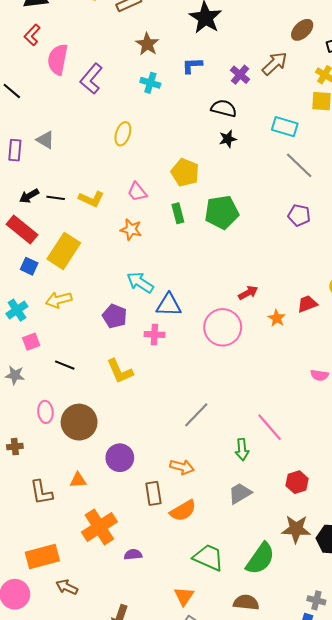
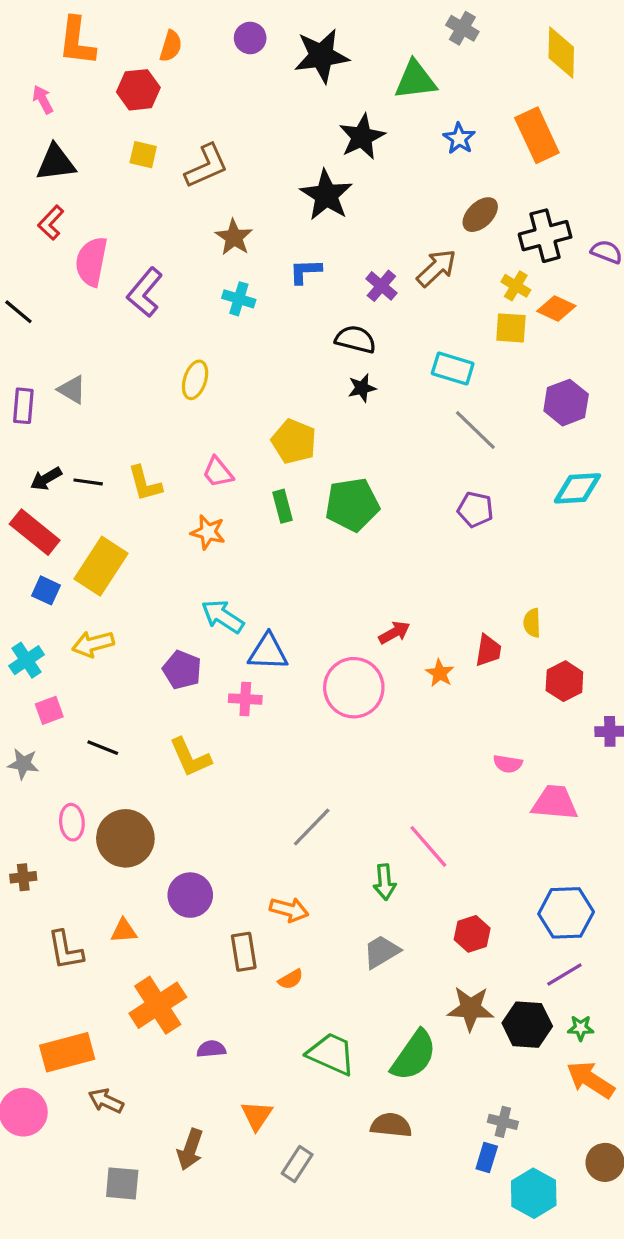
yellow L-shape: (91, 199) -> (145, 484), turned 50
red trapezoid: (307, 304) -> (488, 650), turned 120
orange semicircle: (183, 511) -> (291, 979), size x0.6
orange triangle: (184, 596) -> (257, 1115), moved

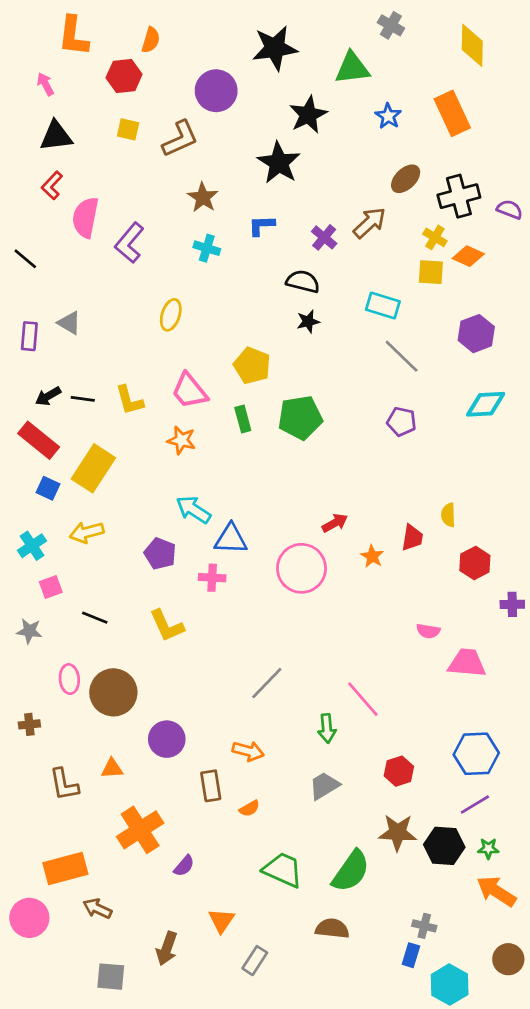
purple circle: (250, 38) -> (216, 91), moved, size x1.6
pink trapezoid: (218, 472) -> (189, 391), size x1.4
purple semicircle: (211, 1049) -> (184, 866), turned 135

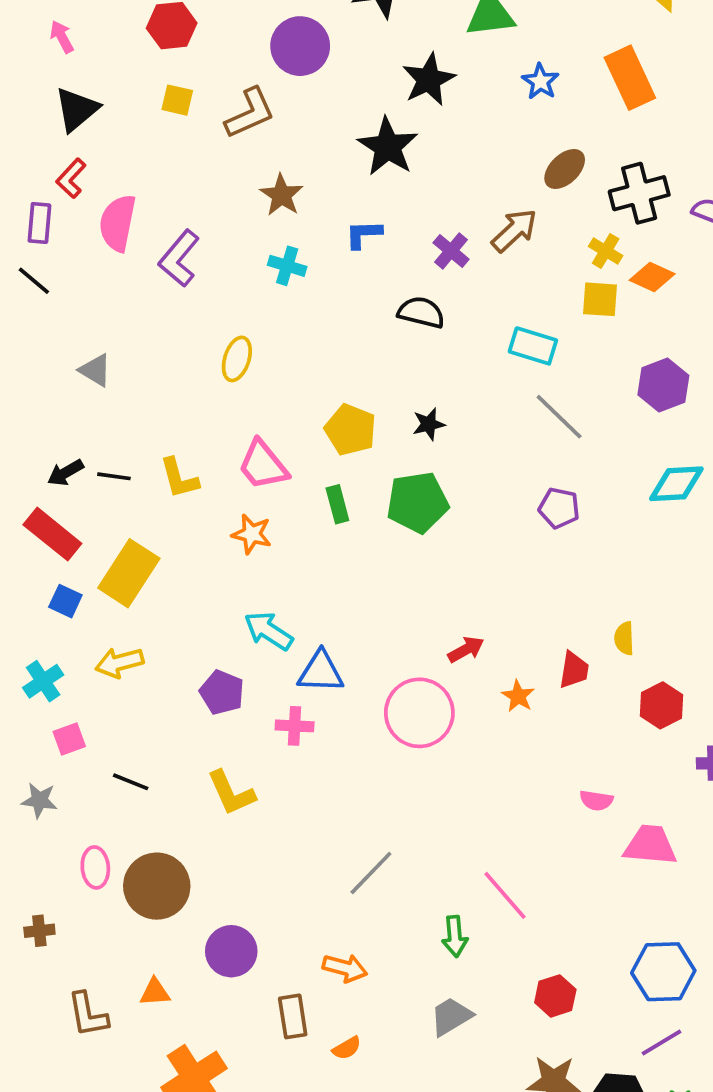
black triangle: (56, 136) -> (77, 109), turned -33
black star: (308, 322) -> (429, 424), moved
purple rectangle: (29, 336) -> (39, 223), moved

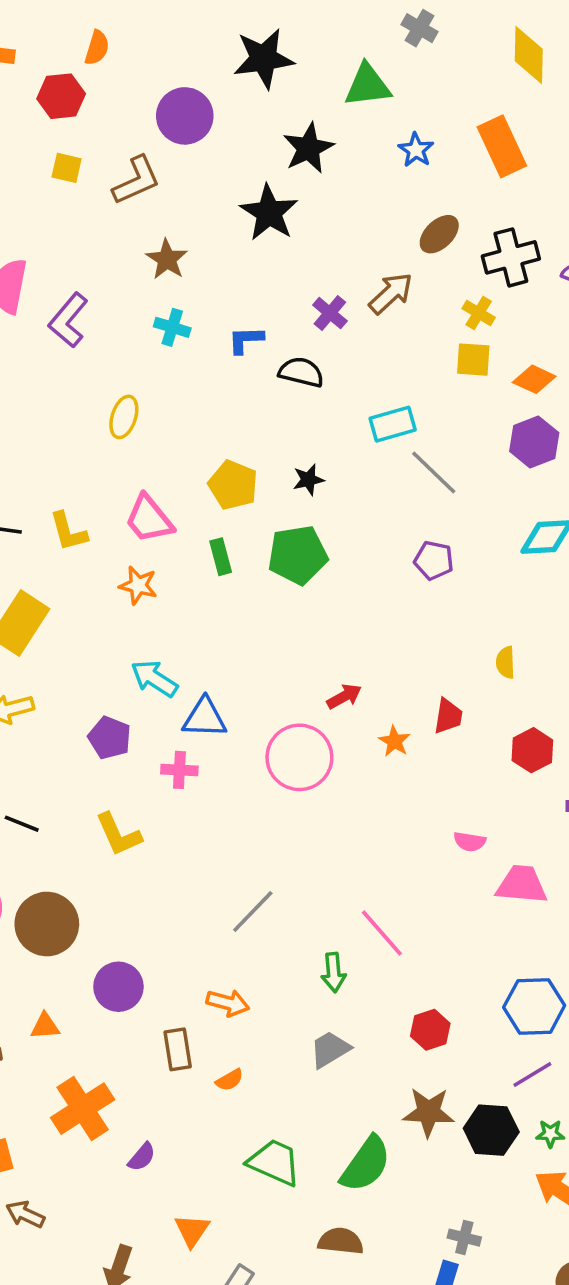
blue L-shape: (363, 234) -> (246, 340), moved
orange diamond: (652, 277) -> (534, 379), moved
cyan rectangle: (533, 346) -> (393, 424), moved, turned -33
yellow semicircle: (624, 638) -> (506, 662), moved

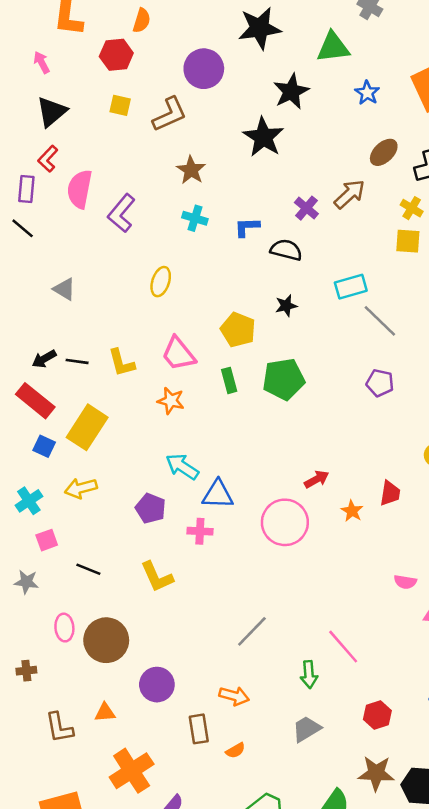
black star: (308, 480) -> (286, 306), moved

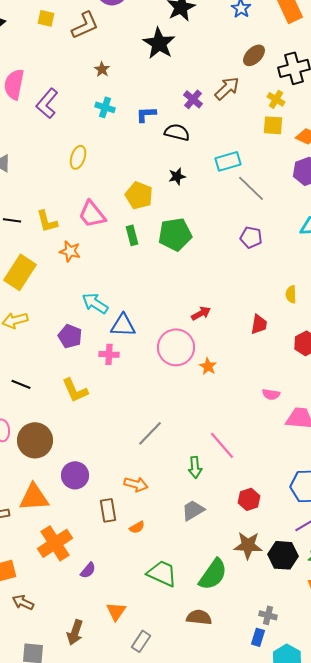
brown star: (191, 170) -> (102, 69), size x0.7
orange star: (171, 401) -> (70, 251), moved
orange star: (352, 511) -> (208, 366), moved
orange triangle: (105, 712) -> (34, 497), size x1.8

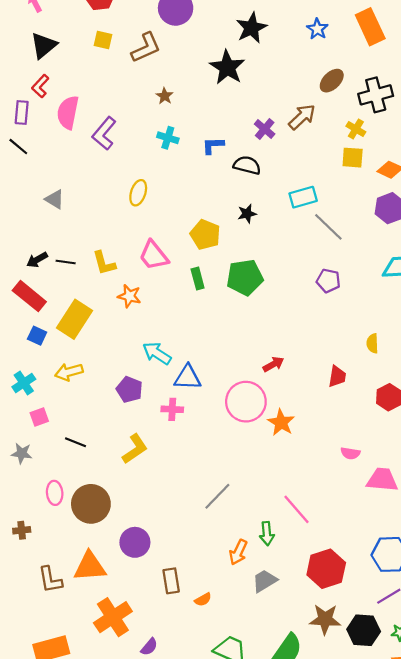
orange star: (208, 366) -> (281, 423), size x1.4
yellow L-shape: (75, 390) -> (135, 449), turned -100
orange arrow: (136, 484) -> (238, 552), moved, turned 100
red hexagon: (249, 499) -> (326, 569), size x1.6

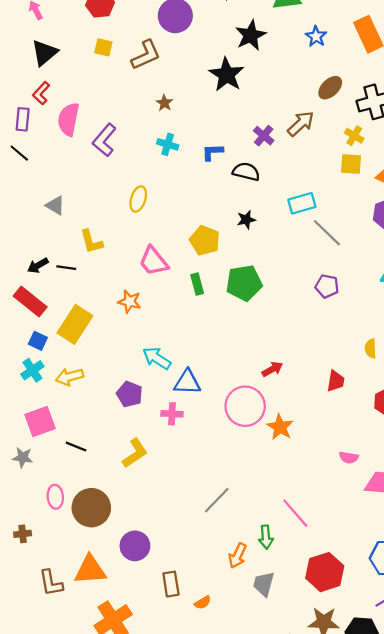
yellow L-shape: (104, 263) -> (91, 241), moved
cyan cross: (24, 383) -> (32, 370), moved
pink square: (39, 417) -> (40, 421), size x1.6
gray trapezoid: (265, 581) -> (264, 584), turned -44

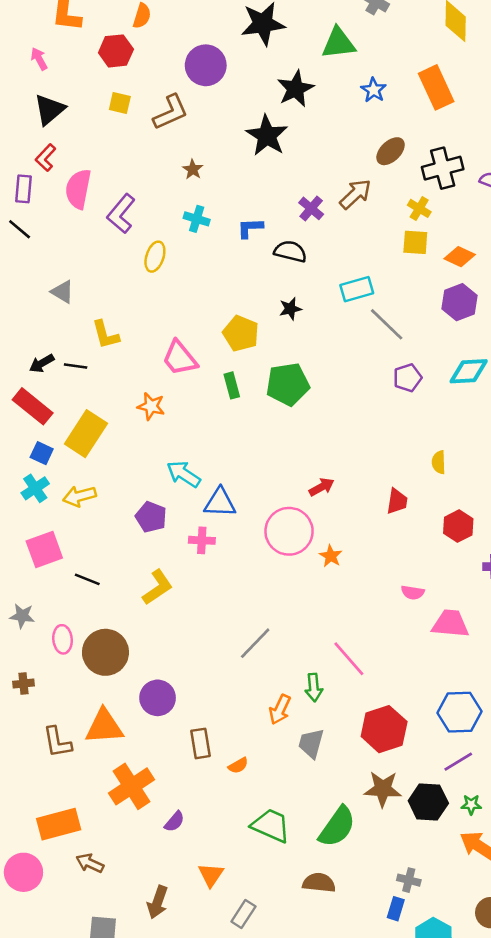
yellow ellipse: (138, 199) -> (155, 257), moved
purple pentagon: (327, 286) -> (407, 378), moved, turned -30
orange star: (280, 427) -> (331, 556), size x0.7
gray star: (23, 457) -> (22, 616), moved

